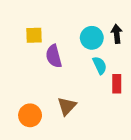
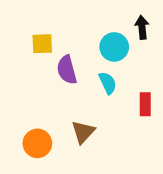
black arrow: (117, 34) -> (142, 27), moved
cyan semicircle: (100, 65) -> (108, 83), moved

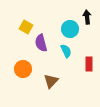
yellow square: (42, 44) -> (26, 27), turned 32
orange circle: (37, 143) -> (23, 69), moved

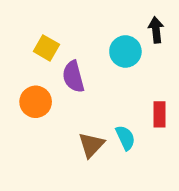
cyan semicircle: (66, 51) -> (125, 138), moved
orange circle: (23, 69) -> (36, 102), moved

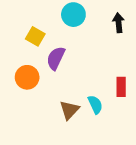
cyan circle: (125, 51) -> (73, 15), moved
purple semicircle: (73, 77) -> (56, 58), turned 40

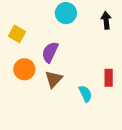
yellow square: (35, 36) -> (17, 34), moved
brown triangle: (69, 110) -> (54, 79), moved

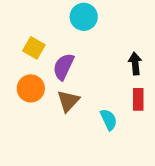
black arrow: (106, 20) -> (135, 64), moved
yellow square: (17, 34) -> (34, 48), moved

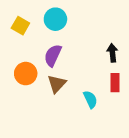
cyan circle: (84, 17) -> (55, 19), moved
yellow square: (34, 48) -> (20, 26), moved

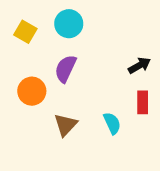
black arrow: (112, 53) -> (139, 65), turned 66
brown triangle: (57, 84) -> (66, 125), moved

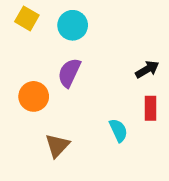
yellow square: (25, 32) -> (27, 18), moved
brown triangle: (66, 125) -> (57, 146), moved

